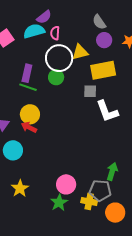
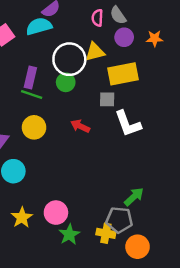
pink semicircle: (55, 33) -> (97, 18), moved
red arrow: (29, 127) -> (80, 126), moved
green arrow: (112, 171) -> (134, 197), turned 30
pink circle: (66, 184) -> (56, 213), moved

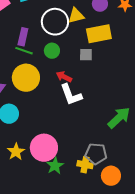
green circle: (66, 82) -> (52, 51), moved
white L-shape: (128, 124) -> (71, 95), moved
yellow circle: (34, 127) -> (26, 78), size x1.4
green arrow: (134, 197) -> (119, 118), moved, size x1.4
pink circle: (56, 213) -> (44, 148), size x1.4

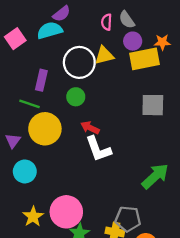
yellow rectangle: (99, 34) -> (145, 59), moved
green line: (24, 51) -> (30, 104), moved
gray square: (86, 55) -> (153, 105), moved, size x1.5

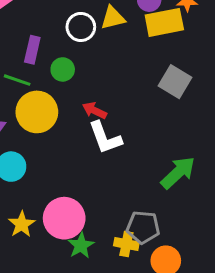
white circle: (79, 62) -> (81, 27), size x0.7
green circle: (76, 97) -> (63, 69), moved
gray square: (153, 105) -> (175, 82), turned 30

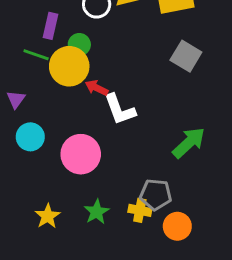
red arrow: (95, 110) -> (97, 88), moved
yellow circle: (37, 112) -> (69, 66), moved
pink circle: (64, 218) -> (81, 154), moved
yellow star: (22, 224) -> (48, 216), moved

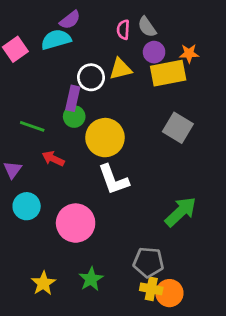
purple rectangle: (50, 26) -> (73, 98), moved
yellow circle: (69, 66) -> (105, 138), moved
red arrow: (97, 88) -> (53, 159), moved
yellow cross: (140, 210) -> (151, 289), moved

